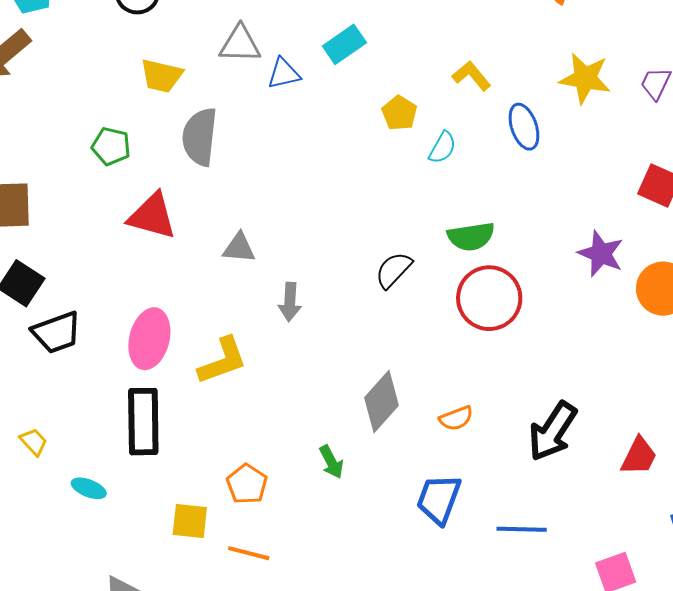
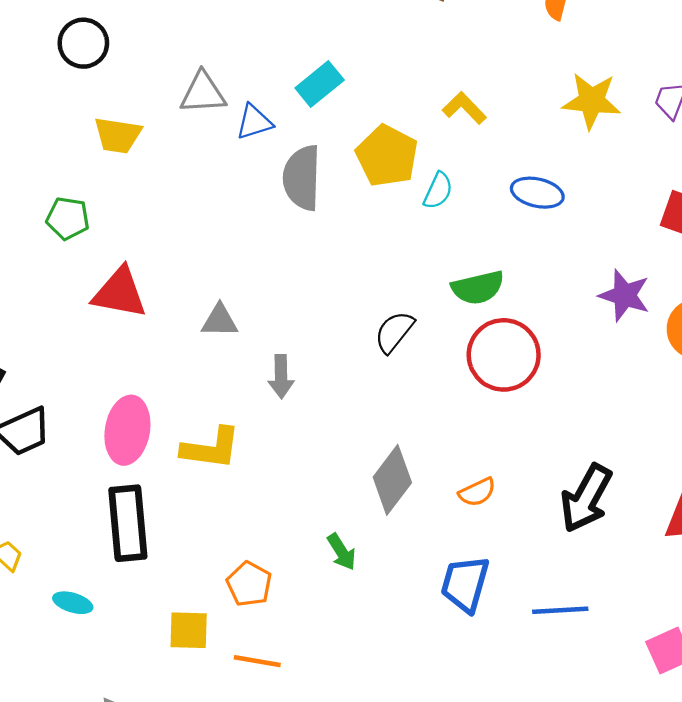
yellow pentagon: (399, 113) -> (387, 156), size x1.6
blue ellipse: (524, 127) -> (537, 193), moved, turned -54
gray semicircle: (200, 137) -> (302, 178), moved
yellow L-shape: (223, 361) -> (211, 448), turned 32

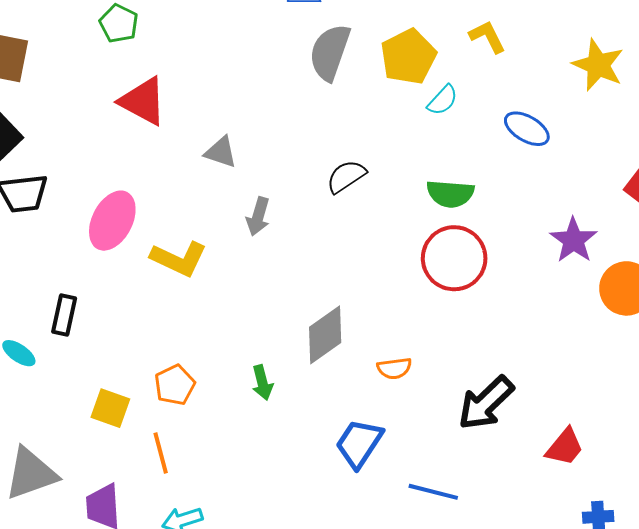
black semicircle: (394, 332) -> (346, 176), moved
black rectangle: (128, 523) -> (64, 315), moved, size x0.6
orange line: (257, 661) -> (161, 453), turned 48

